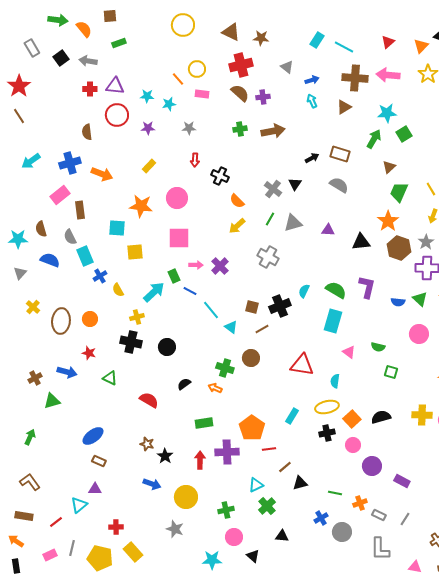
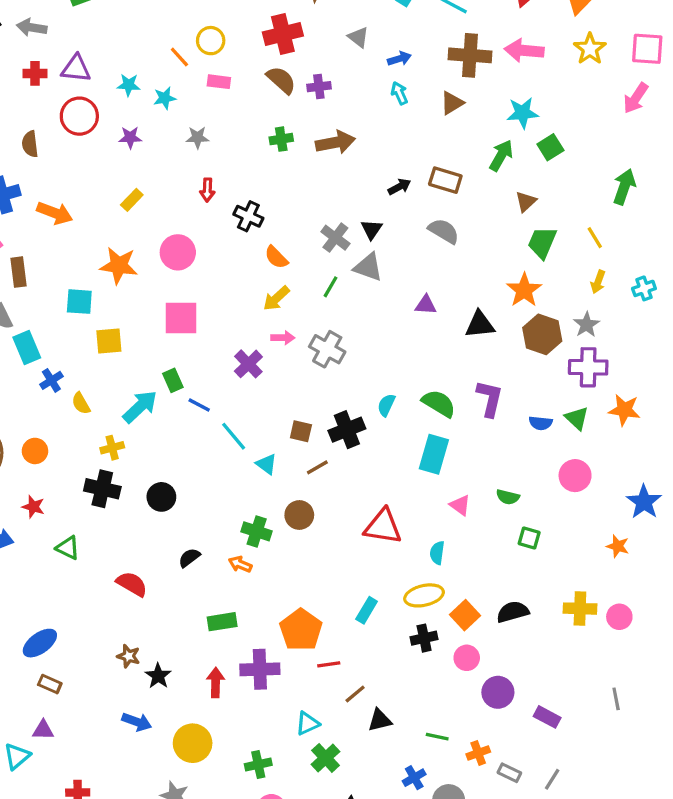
gray triangle: (293, 223) -> (368, 267), moved, turned 36
pink arrow: (196, 265) -> (283, 338), moved

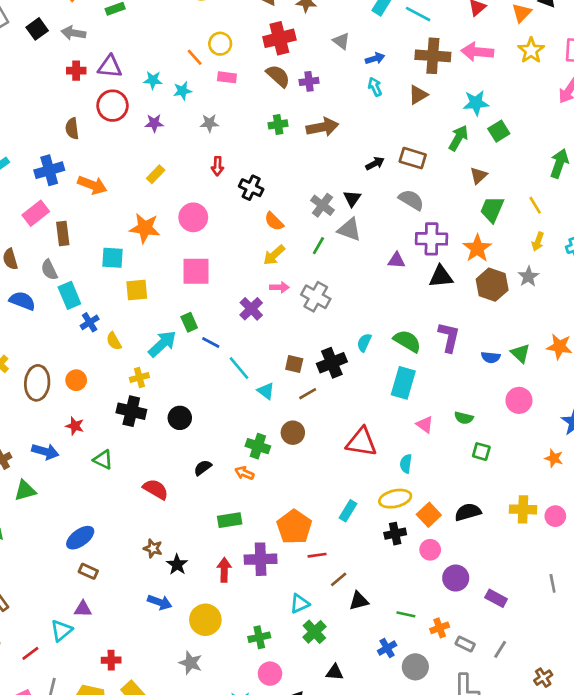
purple cross: (588, 367) -> (431, 239), moved

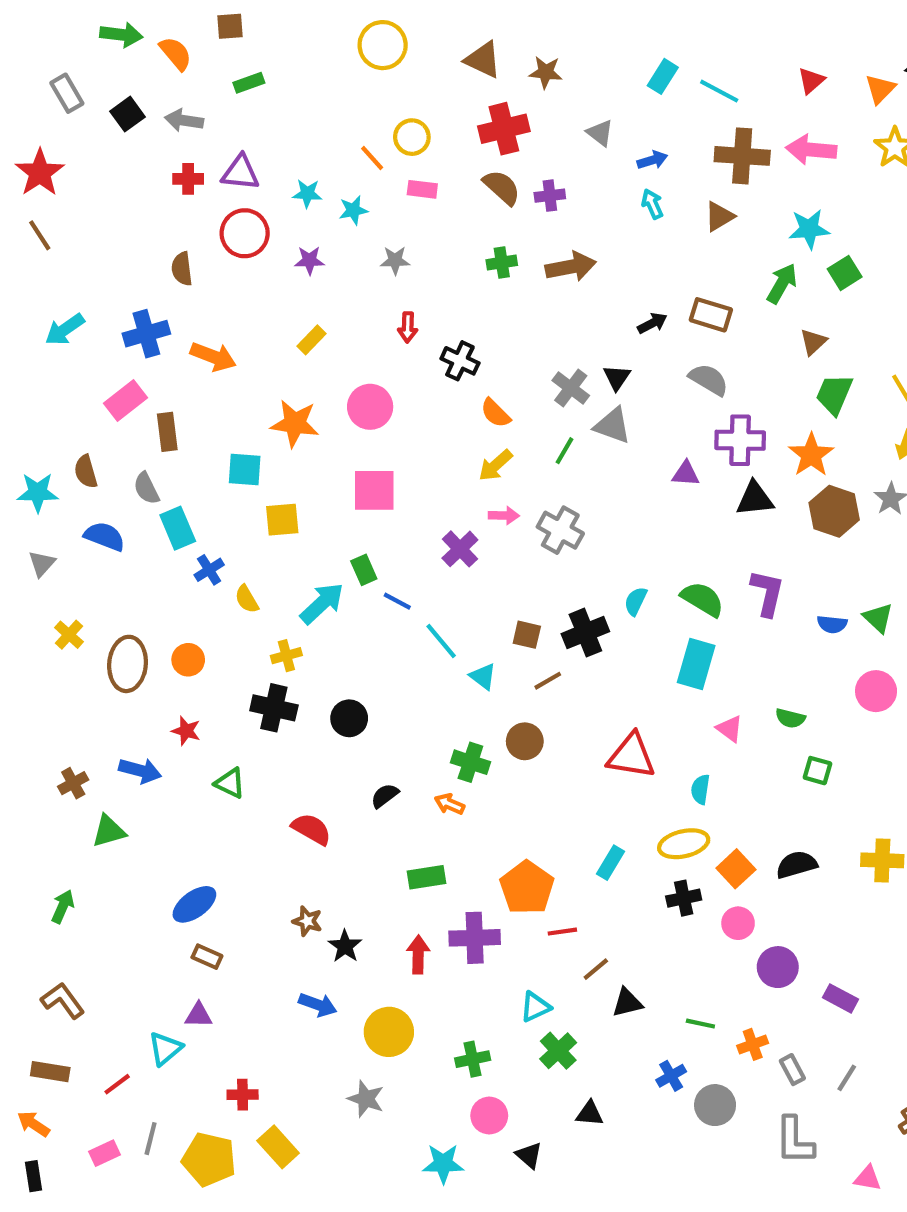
gray rectangle: (465, 644) -> (792, 1070), turned 36

